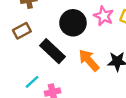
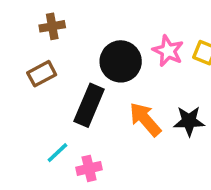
black rectangle: (53, 51) -> (89, 105), turned 70

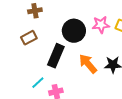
pink star: (168, 51) -> (101, 25), turned -30

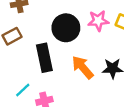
black rectangle: (56, 56) -> (44, 58), turned -35

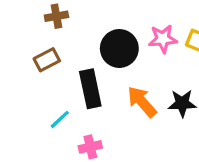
cyan line: (23, 90) -> (60, 119), moved

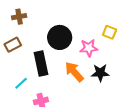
pink star: (163, 39) -> (89, 48), moved

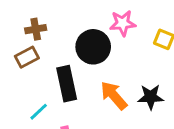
brown cross: (19, 17) -> (36, 29), moved
pink star: (89, 48) -> (123, 23), moved

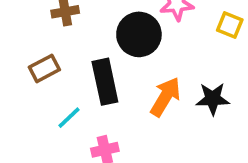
brown rectangle: (27, 57) -> (44, 68), moved
orange arrow: (114, 95) -> (165, 97), turned 72

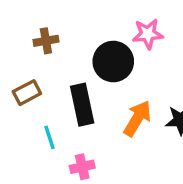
cyan line: (69, 118) -> (49, 137), turned -65

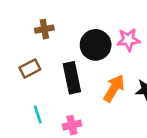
pink star: (148, 34) -> (128, 40), moved
cyan line: (49, 137) -> (38, 115), moved

